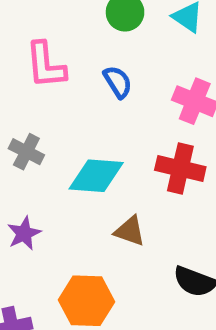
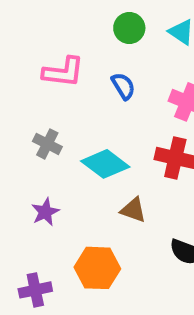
pink L-shape: (46, 65) -> (63, 72), turned -78
cyan diamond: (96, 176) -> (105, 164), turned 33

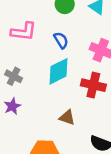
cyan diamond: (105, 164) -> (58, 71), moved, turned -64
purple star: (45, 212) -> (12, 106), moved

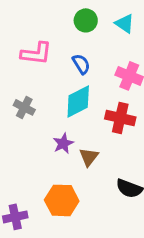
purple star: (12, 106) -> (63, 143), moved
brown triangle: (67, 117) -> (89, 157), turned 49

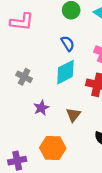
pink L-shape: (36, 53) -> (22, 22), moved
purple star: (63, 143) -> (41, 108), moved

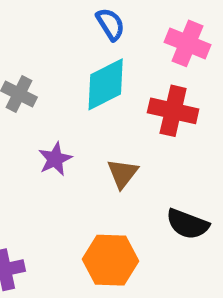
orange hexagon: (53, 148) -> (110, 260), moved

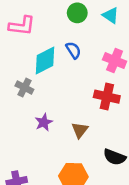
cyan diamond: (106, 84) -> (45, 61), moved

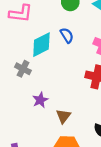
brown triangle: (80, 130) -> (63, 116), moved

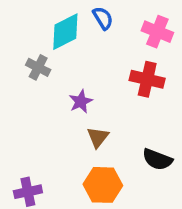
purple star: (40, 100) -> (81, 101), moved

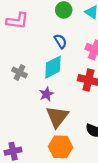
cyan diamond: (65, 32) -> (53, 67), moved
brown triangle: (98, 137) -> (57, 117), size x1.6

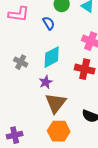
blue semicircle: (60, 41) -> (49, 23), moved

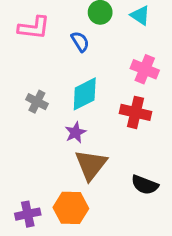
orange hexagon: (59, 131) -> (71, 208), moved

